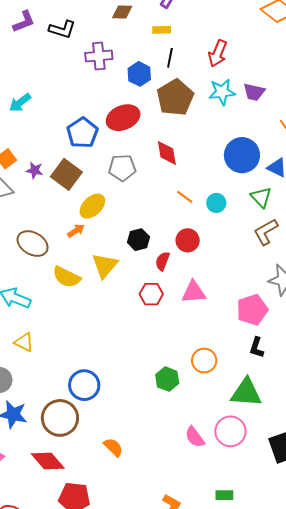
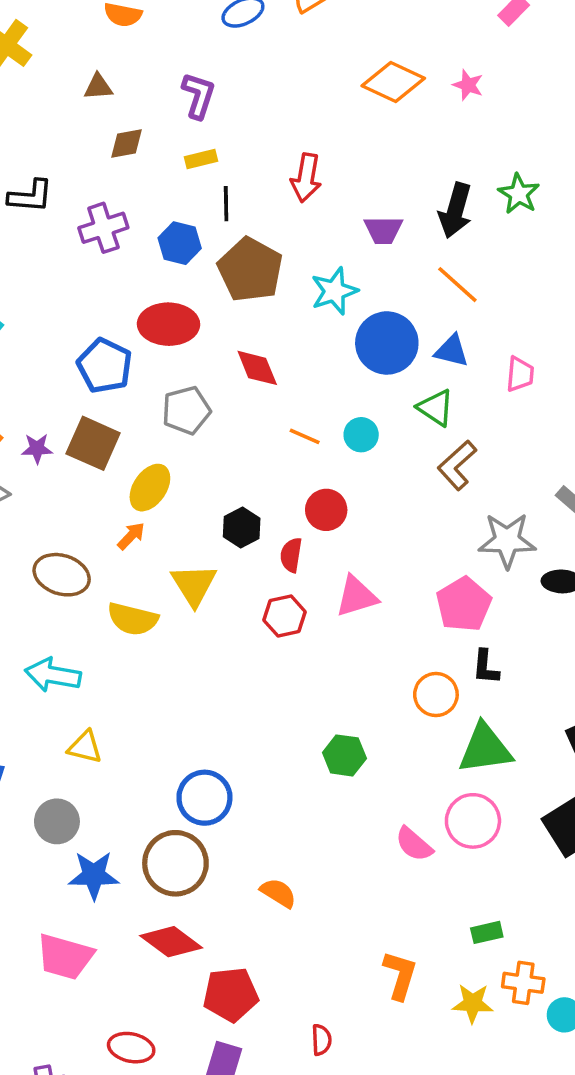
cyan star: (222, 92) -> (334, 291), moved
red ellipse: (123, 118) -> (169, 324), turned 36
orange circle: (204, 360) -> (436, 694), moved

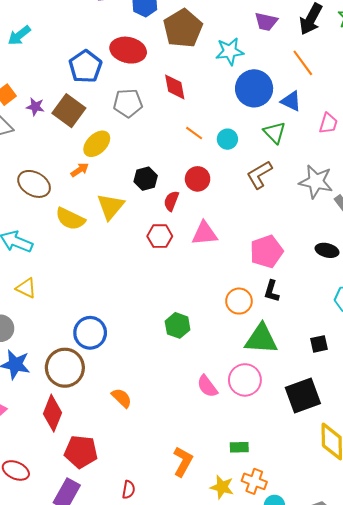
brown L-shape: (457, 465) -> (259, 175), moved
gray star: (507, 540) -> (316, 182), moved
red diamond: (171, 942) -> (52, 413), turned 63

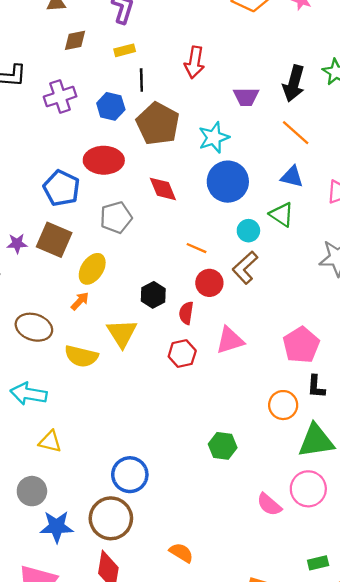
blue circle: (254, 88) -> (228, 182), moved
orange line: (194, 133) -> (197, 248), moved
cyan circle: (227, 139) -> (248, 231), moved
brown L-shape: (259, 175) -> (245, 268), moved
orange semicircle: (122, 398) -> (181, 553), moved

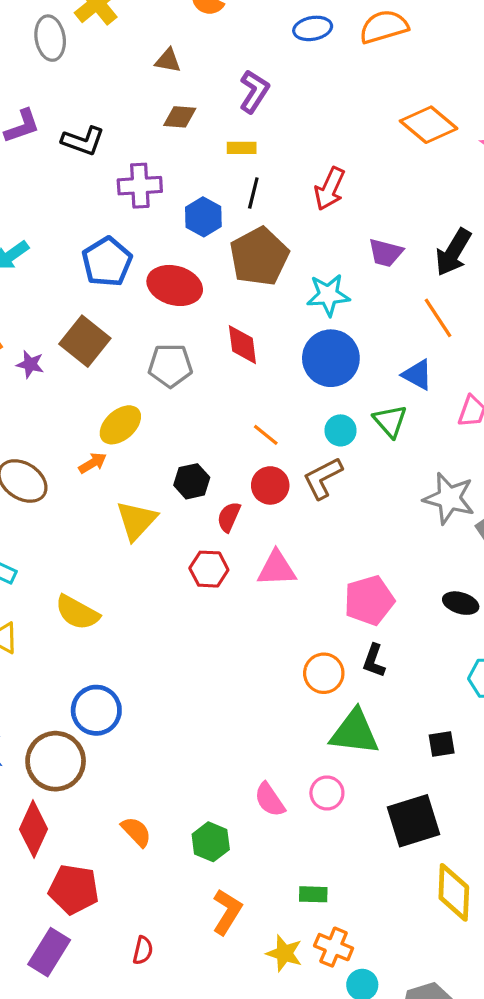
blue pentagon: (62, 188) -> (107, 262), moved
brown square: (54, 240) -> (85, 341), moved
yellow semicircle: (81, 356) -> (77, 613), moved
green hexagon: (223, 446) -> (211, 842), moved
pink circle: (308, 489) -> (327, 793), size x0.7

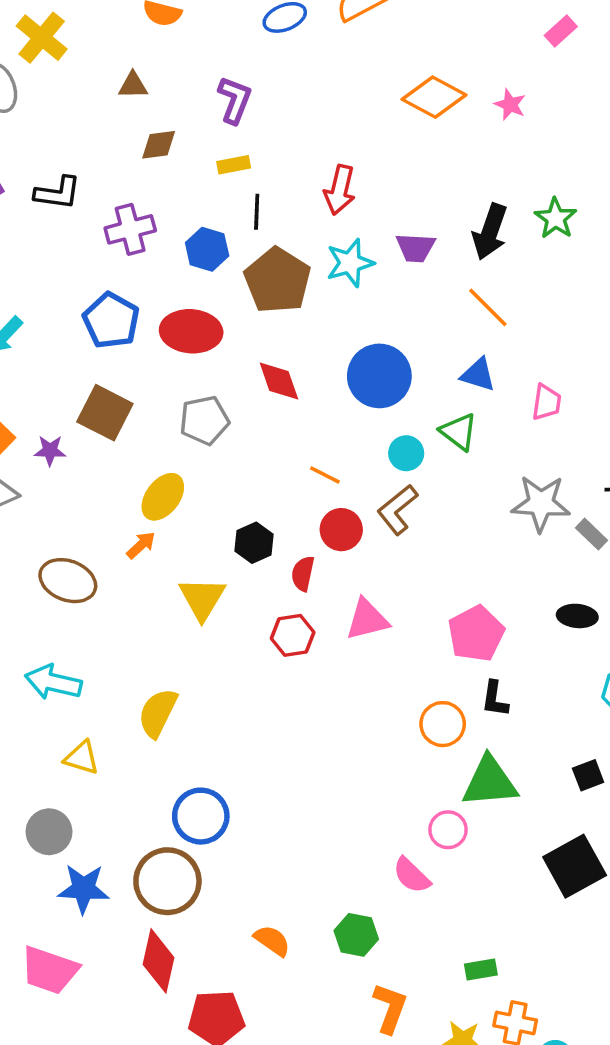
cyan star: (328, 295) -> (350, 263), moved
yellow semicircle: (77, 613) -> (158, 713), turned 99
pink circle: (327, 793) -> (448, 830), moved

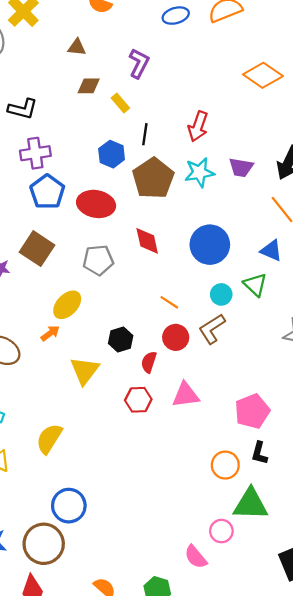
yellow rectangle: (234, 165) -> (120, 103), moved, turned 54
purple cross: (130, 229) -> (35, 153), moved

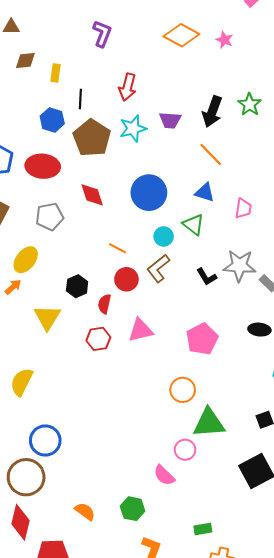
purple L-shape: (139, 63) -> (102, 34), moved
yellow rectangle: (120, 103) -> (56, 73), turned 54
black L-shape: (259, 453) -> (207, 277), moved, turned -40

